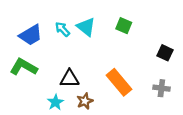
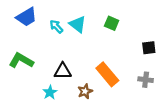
blue trapezoid: (31, 35) -> (27, 17), moved
black square: (165, 53) -> (149, 48), turned -32
brown star: (85, 101) -> (85, 91), moved

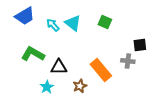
green L-shape: (21, 61) -> (33, 54), moved
gray cross: (146, 80) -> (128, 61), moved

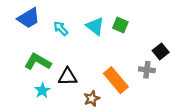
cyan triangle: (73, 23) -> (95, 26), moved
black square: (140, 45) -> (161, 51), turned -32
cyan star: (47, 87) -> (42, 90), moved

